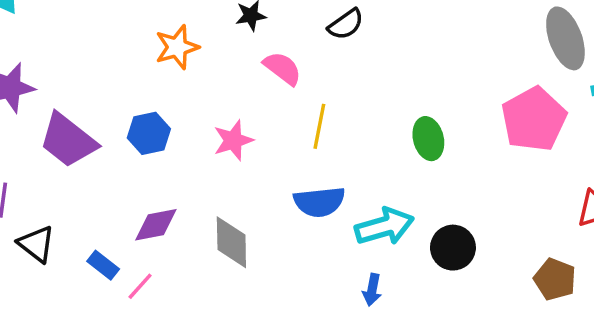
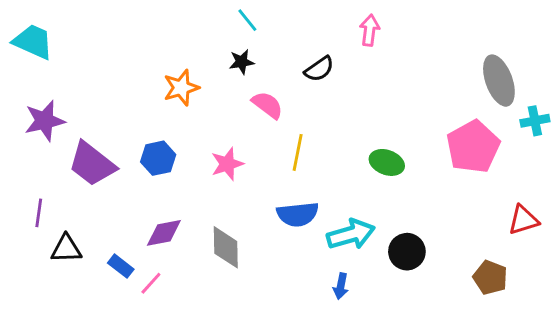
green ellipse: (428, 139) -> (387, 162), turned -56
black triangle: (36, 244) -> (66, 249), turned -40

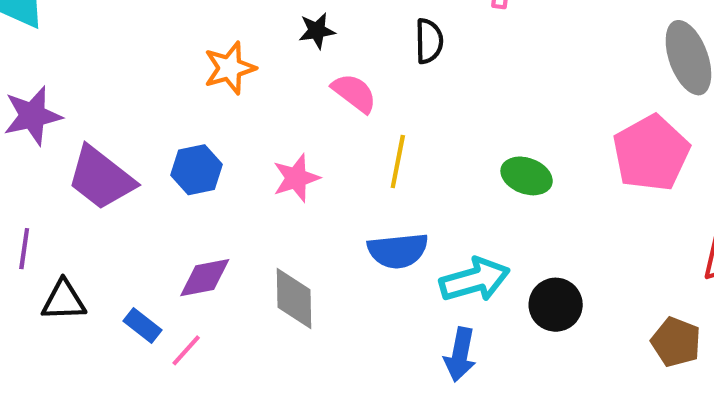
black semicircle: (319, 69) -> (429, 41), turned -56
blue arrow: (341, 286) -> (460, 354), size x1.4

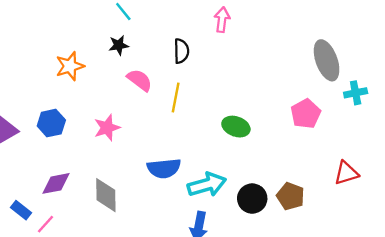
pink pentagon: (651, 153) -> (306, 114), size x0.7
yellow line: (398, 161) -> (176, 97), moved
brown pentagon: (676, 342) -> (291, 196), moved

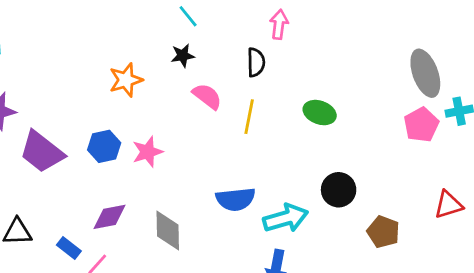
pink arrow: (222, 20) -> (279, 24), moved
pink pentagon: (306, 114) -> (421, 125), moved
green ellipse: (236, 127) -> (320, 113), moved
pink star: (107, 128) -> (147, 152), moved
black circle: (252, 199) -> (339, 190), moved

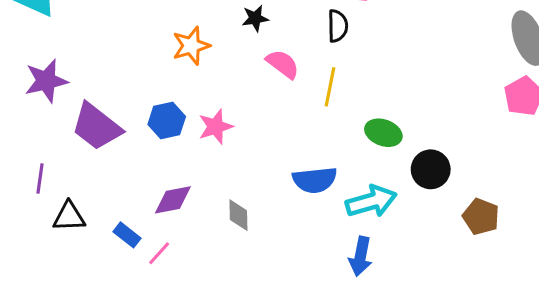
green ellipse: (320, 113) -> (383, 133), moved
gray diamond: (168, 230) -> (238, 215), size x0.7

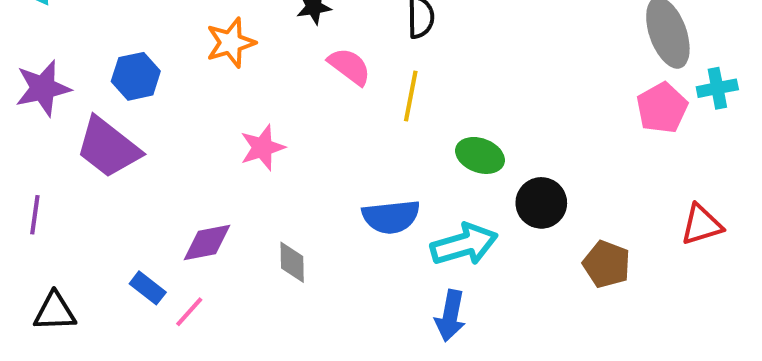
blue hexagon: (167, 120) -> (136, 76), moved
black triangle: (69, 217) -> (55, 312), moved

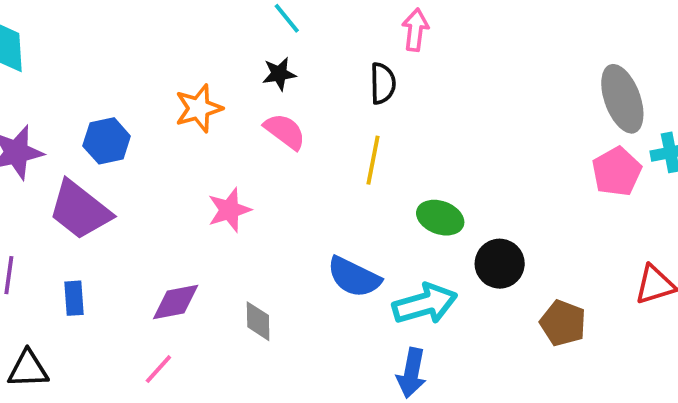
pink semicircle: (349, 66) -> (285, 131), moved
blue semicircle: (391, 217) -> (354, 277), turned 32
blue rectangle: (148, 288) -> (74, 298), moved, turned 48

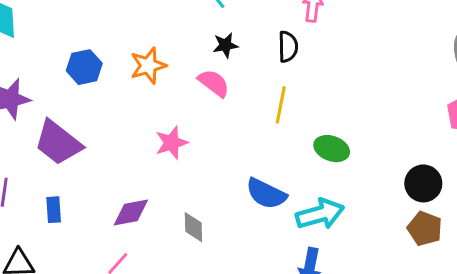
black star: (279, 74) -> (225, 45), moved
blue hexagon: (107, 141) -> (84, 67), moved
black circle: (500, 264) -> (423, 183), moved

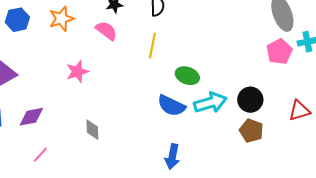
blue semicircle: (266, 194) -> (171, 106), moved
purple diamond: (131, 213) -> (31, 117), moved
cyan arrow: (320, 214) -> (210, 103), moved

